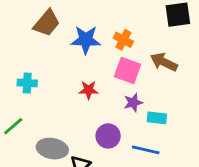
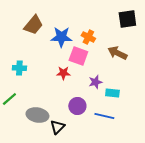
pink square: (128, 70) -> (78, 56), moved

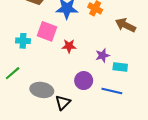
pink square: (78, 56) -> (47, 31), moved

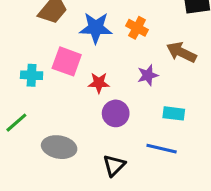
purple star: (102, 55) -> (148, 75), moved
purple circle: (84, 81) -> (116, 113), moved
black triangle: (63, 102) -> (114, 165), moved

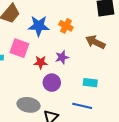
purple star: (148, 75) -> (62, 57), moved
gray ellipse: (59, 147) -> (29, 105), moved

